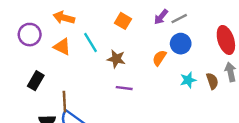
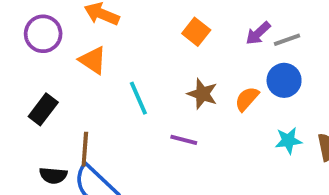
cyan line: (90, 42) -> (138, 98), moved
brown star: (116, 59) -> (202, 94), moved

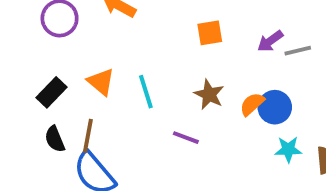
orange square: (196, 32) -> (210, 33), turned 36
orange triangle: (93, 60) -> (101, 82), moved
blue circle: (284, 80) -> (275, 107), moved
black semicircle: (53, 175) -> (55, 139), moved, turned 56

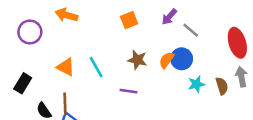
gray line: (298, 51) -> (191, 30), moved, turned 66
black rectangle: (51, 92) -> (23, 83), moved

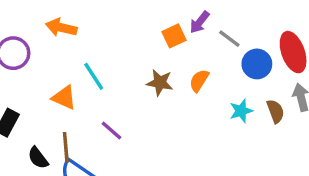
orange square: (129, 20) -> (174, 36), moved
blue circle: (182, 59) -> (257, 64), moved
cyan line: (96, 67) -> (94, 76), moved
purple line: (129, 91) -> (112, 131), moved, turned 36

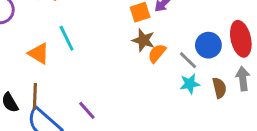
gray line: (229, 39) -> (188, 60), moved
brown star: (160, 83) -> (143, 40), moved
purple line: (112, 131) -> (87, 110), moved

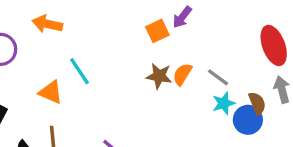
brown star: (143, 40) -> (159, 76), moved
blue circle: (208, 45) -> (248, 120), moved

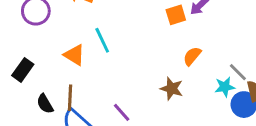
brown star: (159, 76) -> (172, 89), moved
gray line: (218, 77) -> (238, 72), moved

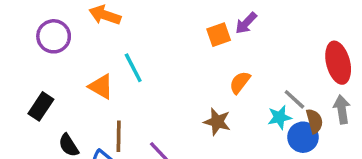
brown line: (70, 98) -> (119, 136), moved

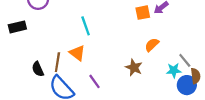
orange triangle: (101, 87) -> (77, 53), moved
black rectangle: (41, 106) -> (17, 27), moved, turned 35
brown line: (119, 136) -> (57, 62), moved

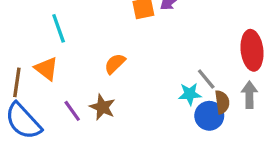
orange semicircle: (152, 45) -> (115, 64), moved
brown star: (134, 68) -> (102, 107), moved

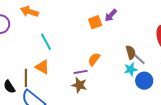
orange semicircle: (115, 64) -> (94, 59), moved
brown semicircle: (222, 102) -> (131, 52), moved
purple line: (72, 111) -> (81, 72), moved, turned -56

